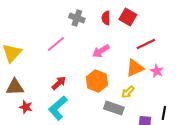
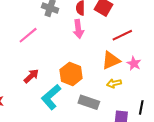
pink arrow: (101, 51) -> (78, 29), moved, turned -66
yellow arrow: (128, 92) -> (114, 83), moved, turned 32
cyan L-shape: (58, 108) -> (51, 97), moved

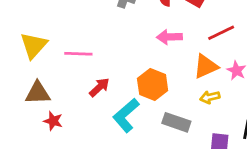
pink arrow: (78, 29) -> (169, 37), moved, turned 96
pink line: (28, 35) -> (78, 54), moved, turned 42

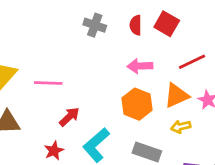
orange hexagon: (153, 85) -> (137, 104), moved
red star: (53, 121) -> (54, 151), moved, turned 30

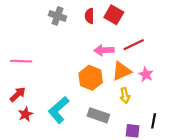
pink arrow: (140, 66) -> (104, 50), moved
red arrow: (69, 117) -> (18, 94), moved
yellow arrow: (181, 127) -> (125, 95), turned -88

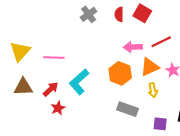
gray cross: (57, 16) -> (89, 14), turned 35
cyan L-shape: (59, 110) -> (79, 82), moved

